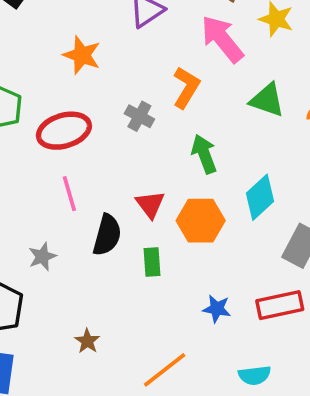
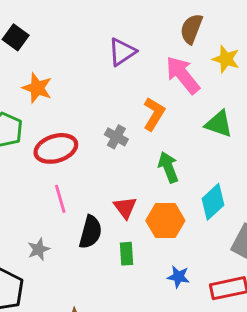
orange star: (82, 55) -> (37, 88), moved
blue star: (217, 309) -> (178, 277), moved

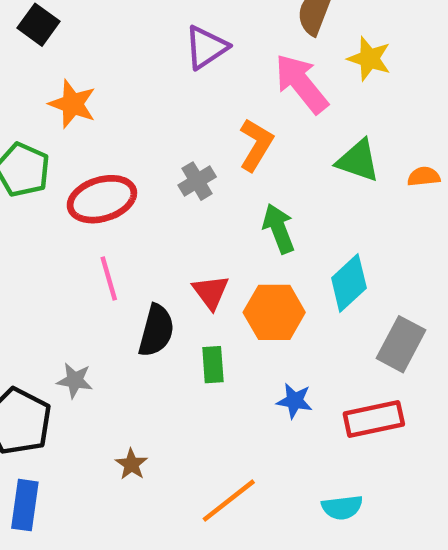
gray cross: (116, 137) -> (197, 181), turned 30
gray star: (39, 249) -> (75, 380), moved, turned 30

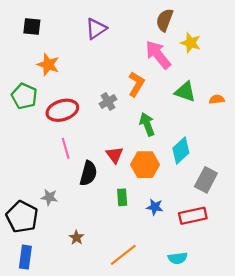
black square: (38, 25) -> (32, 26), turned -30
purple triangle: (206, 47) -> (96, 29), moved
green rectangle: (213, 365) -> (122, 197), moved

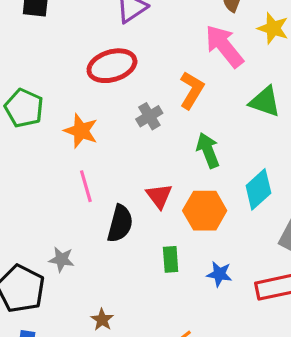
orange star: (48, 65) -> (81, 131), moved
red ellipse: (62, 110) -> (112, 66), moved

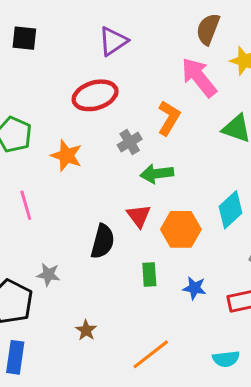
green arrow: (208, 150) -> (157, 174), moved, turned -76
pink line: (86, 186) -> (26, 205), moved

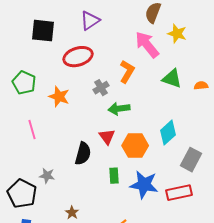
black square: (24, 38) -> (43, 31), moved, size x1.4
blue star: (194, 288) -> (144, 185), size x1.8

